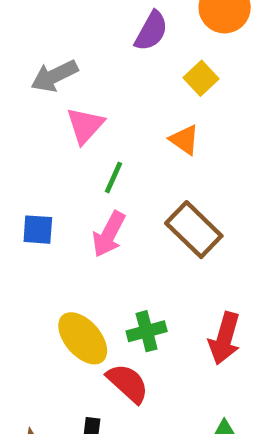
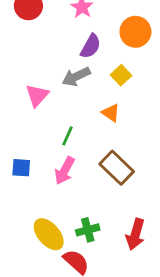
gray arrow: (54, 76) -> (76, 77), moved
pink triangle: (85, 126) -> (37, 95), moved

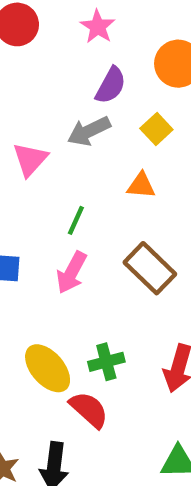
orange triangle: (111, 113) -> (141, 186), turned -30

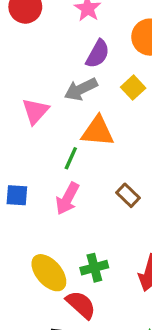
orange triangle: (141, 186) -> (98, 131), moved, size x1.5
brown rectangle: (150, 268) -> (128, 195), size x0.6

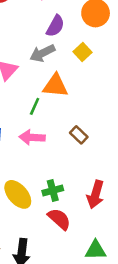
pink arrow: (67, 199) -> (32, 137), turned 65
red semicircle: (81, 305) -> (59, 219), moved

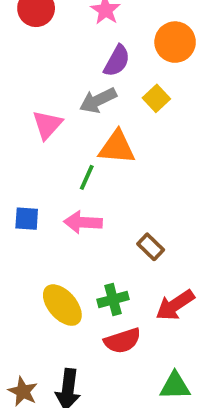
brown rectangle: (79, 135) -> (151, 247), moved
red arrow: (96, 194) -> (175, 305), turned 40
red semicircle: (59, 219) -> (122, 341), turned 120

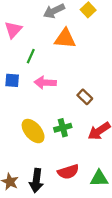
pink triangle: (47, 125) -> (13, 30), moved
green line: (87, 177) -> (31, 56), moved
red semicircle: (122, 341) -> (68, 172), moved

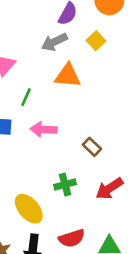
yellow ellipse: (33, 131) -> (29, 209), moved

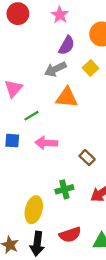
green line: (26, 97) -> (32, 116), turned 35
yellow ellipse: (29, 209) -> (34, 210), turned 55

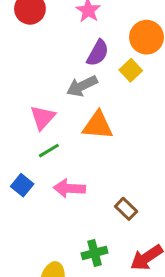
yellow square: (90, 68) -> (131, 70), moved
pink triangle: (13, 88) -> (43, 117), moved
blue square: (12, 141) -> (22, 185), turned 35

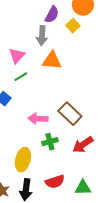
gray arrow: (82, 86) -> (42, 36), turned -60
pink arrow: (69, 188) -> (38, 119), moved
brown rectangle: (126, 209) -> (70, 114), size x1.6

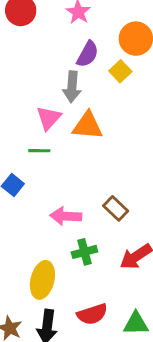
pink triangle: (17, 56) -> (49, 118), moved
green line: (21, 77) -> (39, 151), turned 32
brown rectangle: (70, 114) -> (116, 208), size x0.7

